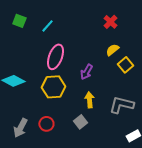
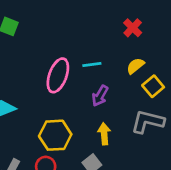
cyan line: (47, 26) -> (92, 64), moved, turned 40
yellow hexagon: (53, 87) -> (55, 135), moved
gray L-shape: (121, 105) -> (148, 122), moved

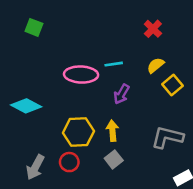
pink ellipse: (58, 75) -> (81, 75), turned 72
gray L-shape: (148, 122) -> (167, 137), moved
yellow arrow: (104, 134) -> (112, 131), moved

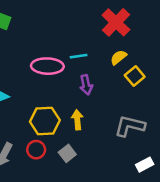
red cross: (153, 29) -> (116, 22), size x1.6
purple arrow: (122, 94) -> (86, 85), turned -42
gray square: (114, 159) -> (67, 153), moved

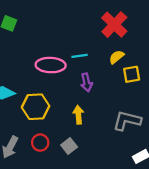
yellow square: (135, 76) -> (132, 74), turned 30
yellow hexagon: (45, 121) -> (36, 107), moved

